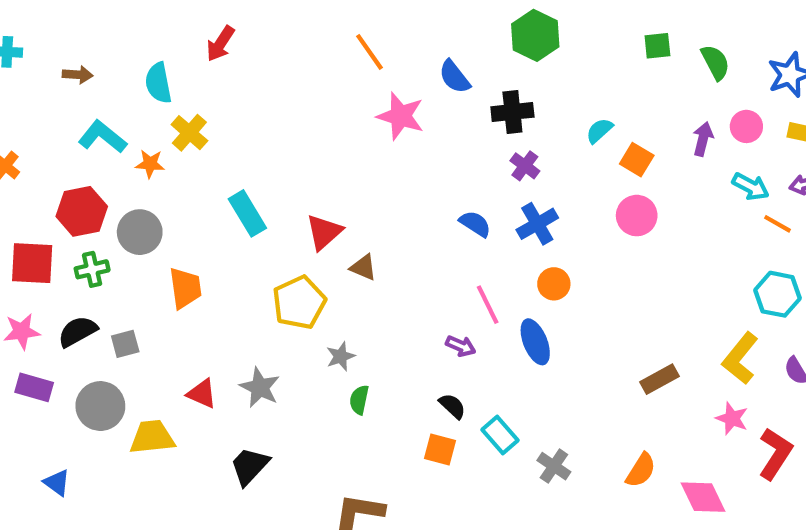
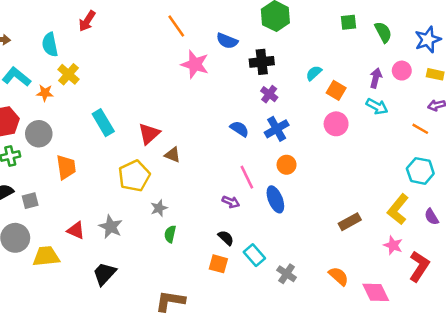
blue semicircle: (454, 77) -> (227, 41), turned -30
cyan arrow: (751, 187) -> (377, 106), moved
orange semicircle: (641, 470) -> (339, 276), turned -80

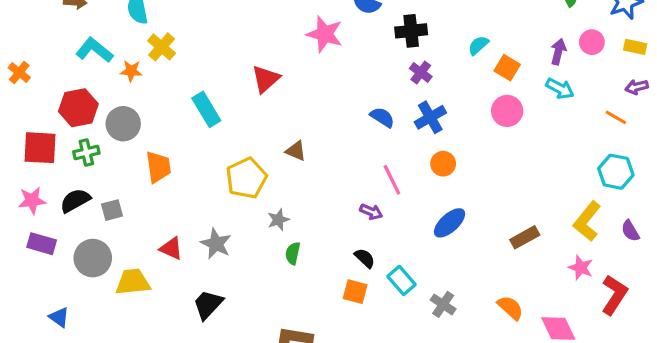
red triangle: (149, 134) -> (266, 79), moved
blue ellipse: (275, 199) -> (450, 223), moved, turned 70

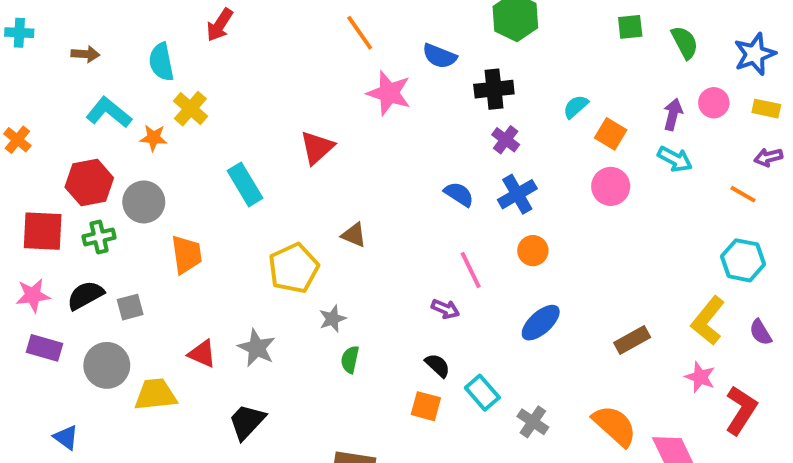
orange semicircle: (510, 308) -> (615, 426), size x1.4

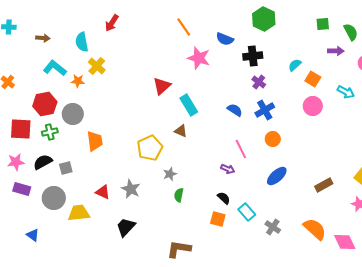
purple arrow: (673, 114) -> (336, 51), moved, turned 77
cyan rectangle: (245, 184) -> (189, 105), moved

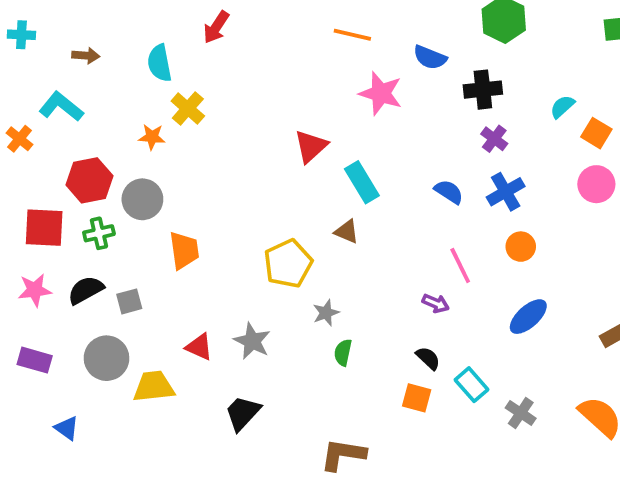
orange line: (184, 27) -> (352, 35), turned -42
cyan L-shape: (55, 68) -> (61, 107), moved
purple rectangle: (22, 189) -> (35, 360), moved

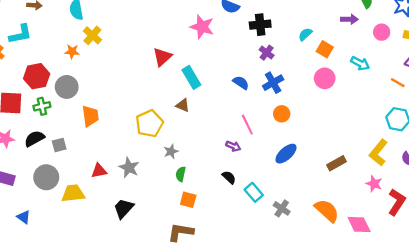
cyan L-shape: (61, 107) -> (20, 34), turned 130
red triangle: (199, 347) -> (99, 171), turned -35
orange square: (417, 398) -> (188, 200), moved

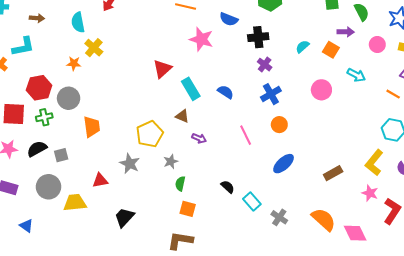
orange square: (325, 49) -> (331, 50), moved
blue semicircle: (241, 83) -> (226, 92), moved
purple arrow: (233, 146) -> (199, 138), moved
gray star: (129, 168) -> (130, 164), moved

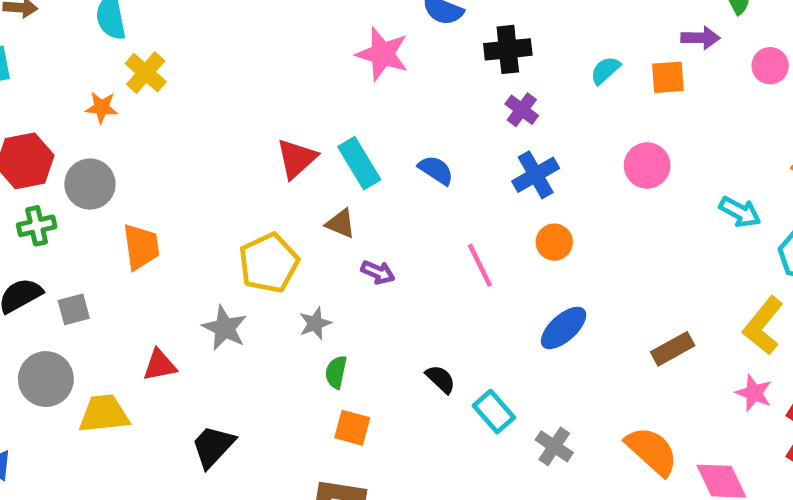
orange square: (331, 50) -> (668, 77), turned -35
red triangle: (162, 69) -> (297, 159), moved
cyan arrow: (356, 75) -> (740, 212), moved

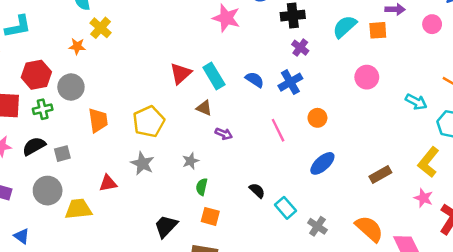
cyan semicircle: (605, 70) -> (345, 27), size x1.5
blue cross: (536, 175) -> (290, 82), moved
yellow pentagon: (269, 263) -> (149, 122), moved
black trapezoid: (213, 446) -> (166, 226), moved

